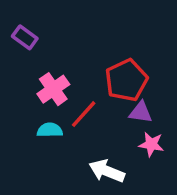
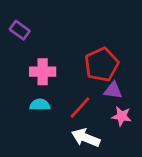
pink cross: (53, 89) -> (43, 72), turned 35
red line: (84, 114) -> (80, 108), moved

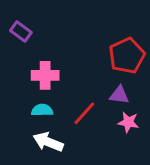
red pentagon: (101, 65) -> (127, 56), moved
white arrow: (86, 138) -> (48, 142), moved

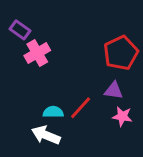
pink cross: (45, 75) -> (37, 53), moved, turned -30
cyan semicircle: (42, 110) -> (53, 112), moved

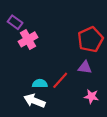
pink star: (122, 116) -> (91, 96), moved

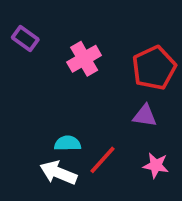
pink cross: (28, 39) -> (84, 59), moved
red line: (60, 80) -> (102, 160), moved

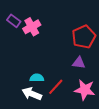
pink cross: (84, 59) -> (32, 27), moved
pink star: (156, 165) -> (85, 90), size x1.5

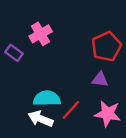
purple rectangle: (14, 21) -> (14, 53), moved
cyan semicircle: (37, 78) -> (47, 98), size x1.5

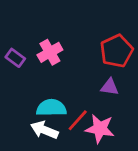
pink cross: (41, 34) -> (50, 52), moved
pink star: (108, 114) -> (100, 129), moved

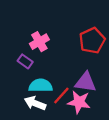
purple rectangle: (15, 58) -> (25, 61), moved
purple triangle: (110, 87) -> (86, 82), moved, size x1.5

